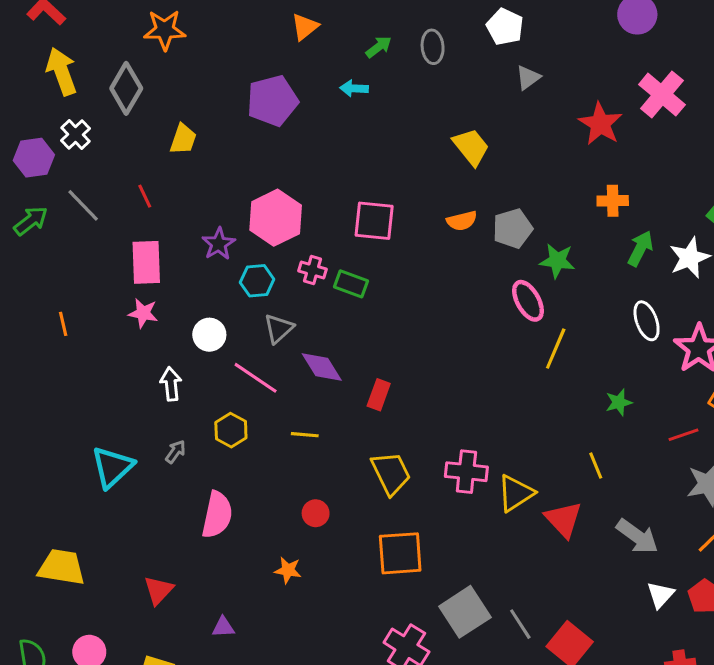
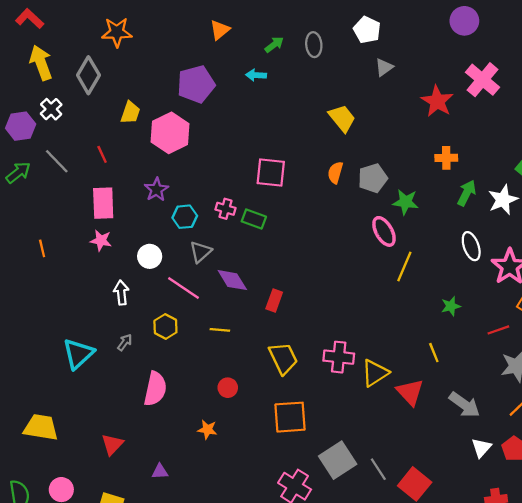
pink hexagon: (276, 218) -> (170, 133), moved
orange semicircle: (462, 221) -> (335, 173), turned 120

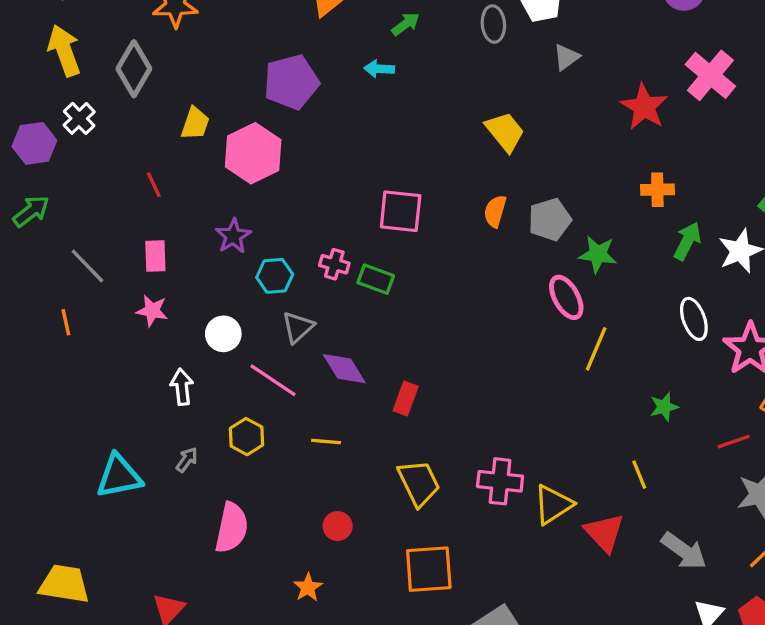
gray ellipse: (314, 45) -> (493, 24), moved
gray line: (57, 161) -> (87, 266), moved
pink rectangle: (103, 203) -> (155, 256), size x0.7
cyan triangle: (78, 354) -> (119, 476), turned 32
orange star: (207, 430) -> (308, 587), turned 30

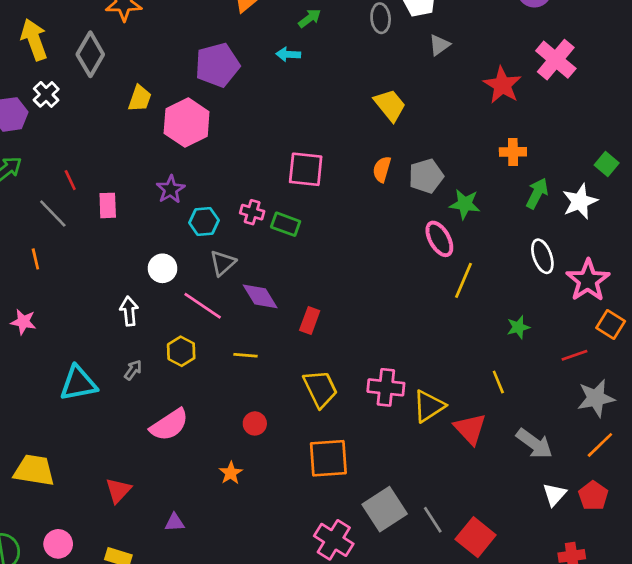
red line: (154, 185) -> (70, 180), moved
pink star: (152, 311) -> (23, 322), moved
pink semicircle: (232, 528) -> (169, 425), turned 45

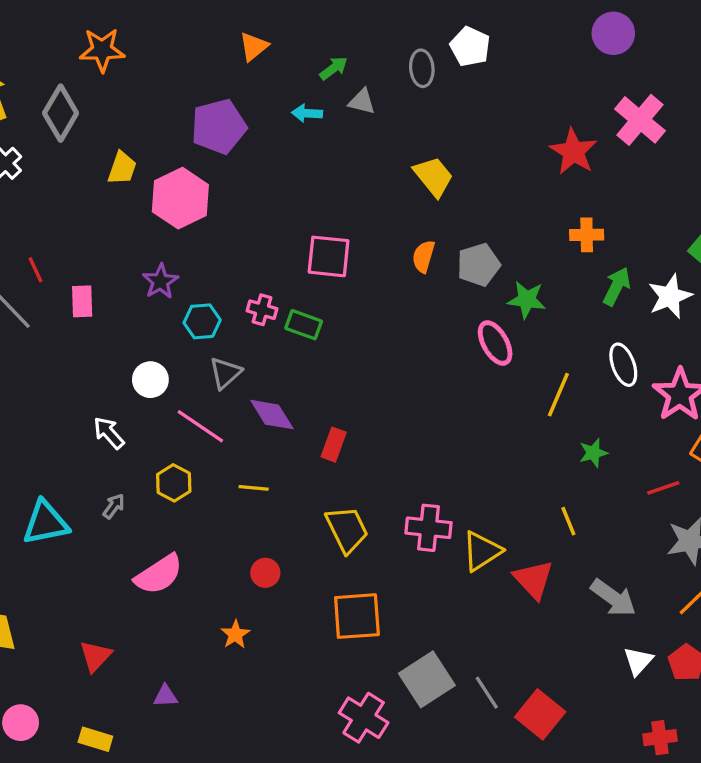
gray triangle: (439, 45) -> (362, 102), moved, turned 50
yellow line: (463, 280) -> (558, 395), moved
white arrow: (129, 311) -> (109, 433), turned -36

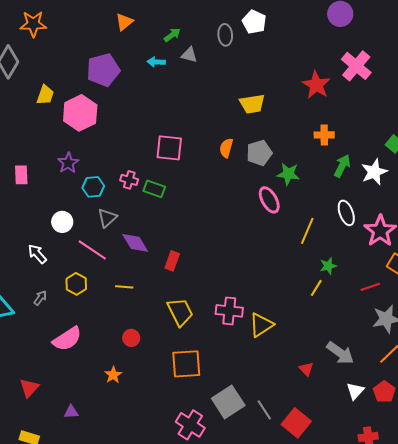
yellow trapezoid: (433, 176) -> (252, 104), moved, turned 120
yellow line: (568, 521) -> (316, 288), moved, turned 54
red triangle: (533, 579) -> (306, 369), moved, size x0.6

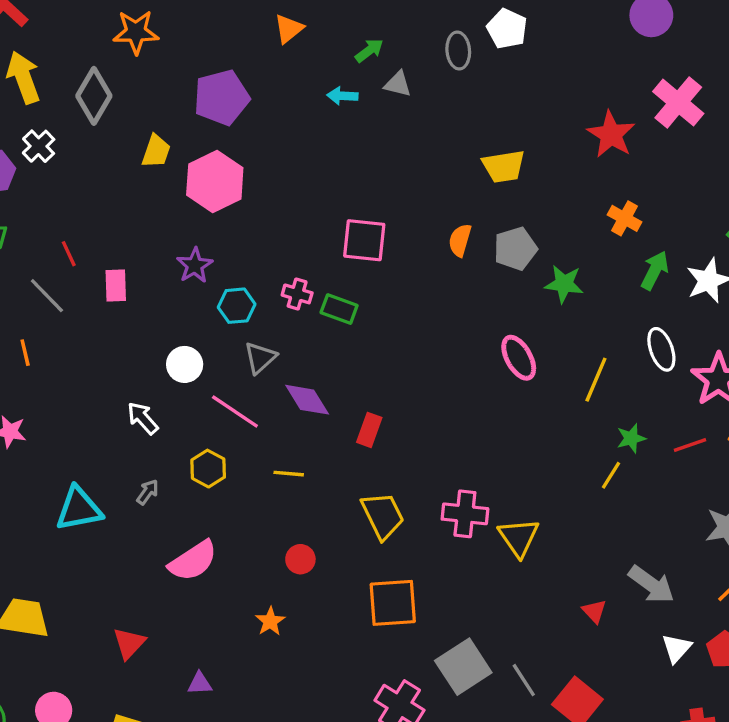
purple pentagon: (103, 70) -> (222, 98), moved
orange cross: (324, 135) -> (624, 218), turned 30
pink ellipse: (269, 200) -> (519, 358), moved
red line: (370, 287) -> (690, 445), moved
yellow triangle: (261, 325) -> (519, 537), turned -32

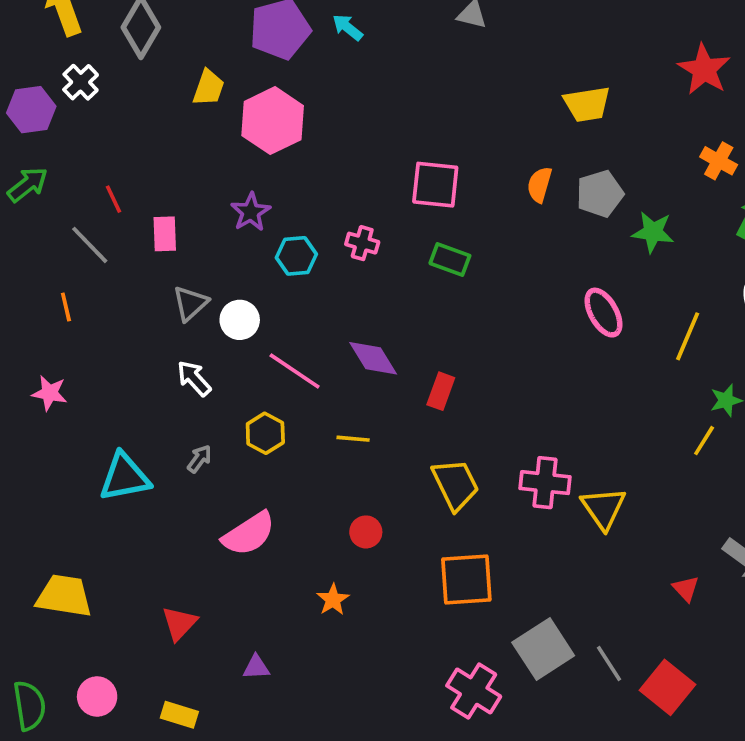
cyan arrow: (342, 96) -> (348, 27), moved, turned 36
green rectangle: (339, 309) -> (450, 260), moved
gray triangle: (260, 358) -> (190, 303), moved

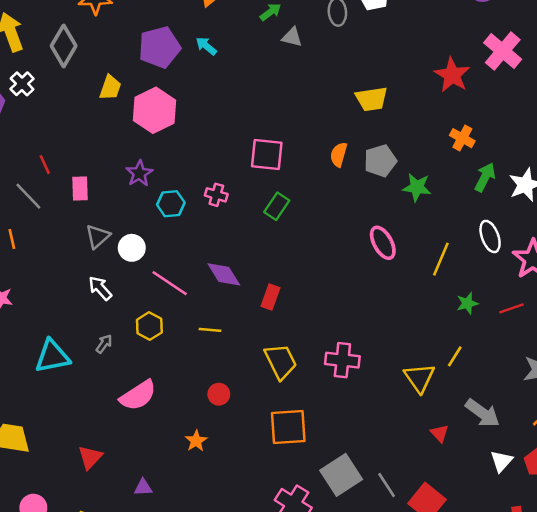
green rectangle: (450, 260) -> (277, 206), turned -76
yellow line: (704, 441) -> (455, 356), moved
yellow triangle: (604, 508) -> (419, 378), moved

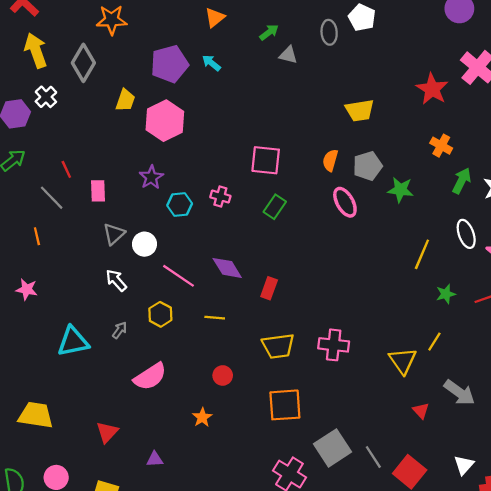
pink ellipse: (383, 243) -> (345, 202), moved
yellow trapezoid: (281, 361) -> (278, 346), turned 108
white triangle: (501, 461) -> (464, 465), moved

